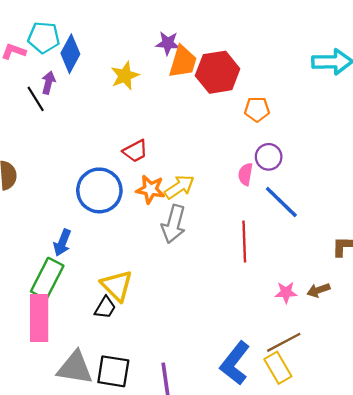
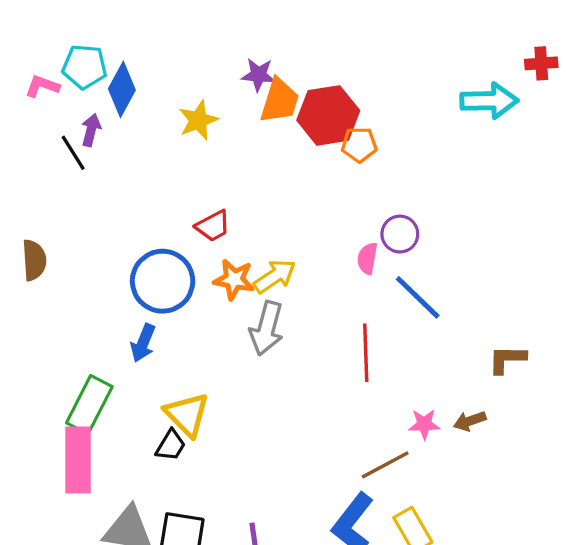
orange pentagon: (257, 109) -> (359, 145), moved
blue arrow: (62, 243) -> (143, 343), moved
brown line: (284, 342) -> (385, 465), moved

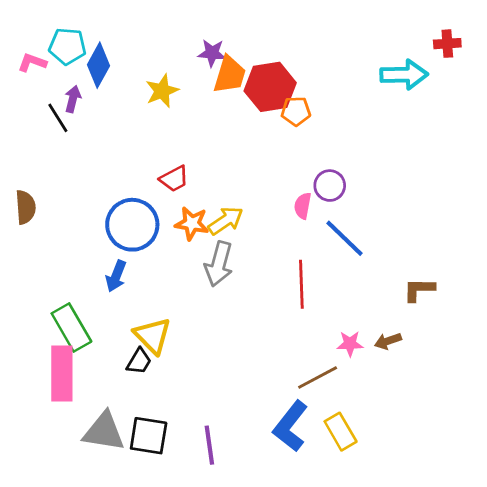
green rectangle: (89, 405) -> (71, 327), turned -57

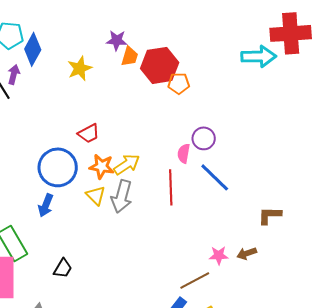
red cross: (447, 44) -> (291, 33), size x2.0
orange trapezoid: (230, 75) -> (130, 56), size x0.7
red line: (301, 284) -> (171, 187), moved
yellow triangle: (153, 336) -> (96, 195), moved, size x0.7

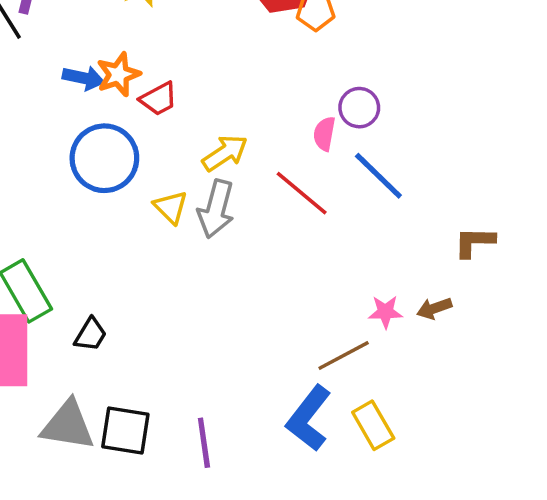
orange star: (102, 166) -> (118, 74), moved, turned -30
red line: (171, 187) -> (302, 193), turned -48
blue arrow: (46, 205) -> (83, 78), moved, turned -100
black trapezoid: (63, 268) -> (90, 335), moved

